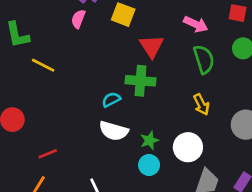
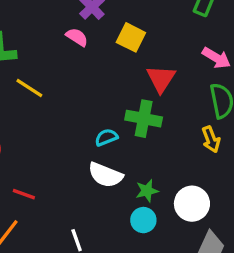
pink semicircle: (78, 19) -> (77, 37), turned 96
yellow arrow: (201, 104) -> (211, 139), moved
red line: (48, 154) -> (24, 194), turned 36

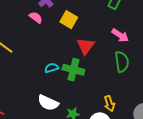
cyan semicircle: (106, 137) -> (52, 68), moved
yellow arrow: (211, 139) -> (109, 104), moved

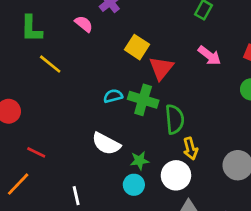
pink semicircle: (36, 17) -> (84, 24), moved
yellow square: (69, 20) -> (137, 47), moved
green semicircle: (122, 62) -> (175, 119), moved

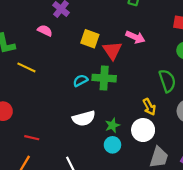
pink arrow: (209, 56) -> (135, 37), moved
green semicircle: (175, 119) -> (167, 81), moved
white semicircle: (106, 144) -> (84, 118), turned -30

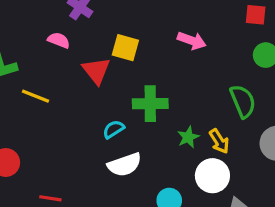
red triangle: (112, 50) -> (96, 71), moved
cyan semicircle: (80, 81) -> (114, 129), moved
green star: (112, 125) -> (188, 137), moved

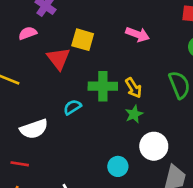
pink semicircle: (59, 40) -> (28, 33), turned -42
yellow arrow: (219, 141) -> (133, 88), moved
white semicircle: (125, 165) -> (34, 129), moved

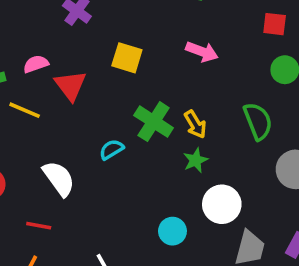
pink semicircle: (28, 33) -> (36, 64), moved
red triangle: (58, 59) -> (71, 85), moved
green cross: (103, 86) -> (154, 122), turned 32
white semicircle: (34, 129) -> (59, 178), turned -108

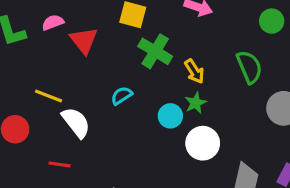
yellow line: (25, 110) -> (49, 96), moved
green cross: (154, 122) -> (155, 51), moved
white circle: (222, 204) -> (203, 143), moved
cyan circle: (172, 231) -> (170, 116), moved

